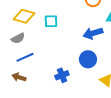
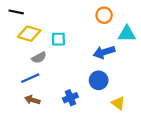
gray semicircle: (18, 38) -> (39, 58), moved
brown arrow: (19, 77) -> (32, 100), moved

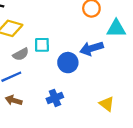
cyan square: (58, 39) -> (42, 45), moved
blue circle: (99, 80) -> (68, 63), moved

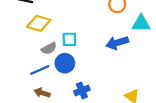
blue circle: (68, 63) -> (65, 63), moved

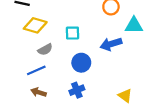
cyan square: (69, 39) -> (73, 33), moved
blue circle: (65, 63) -> (81, 63), moved

